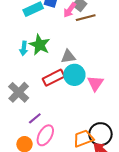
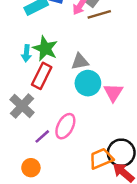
red rectangle: (54, 78) -> (42, 76), moved, turned -35
pink ellipse: (45, 135) -> (65, 126), moved

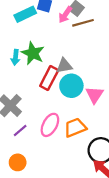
red rectangle: (42, 76) -> (49, 78), moved
purple line: (42, 136) -> (20, 130), moved
orange trapezoid: (101, 159) -> (75, 128), moved

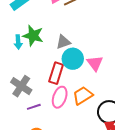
red rectangle: (49, 78) -> (56, 73), moved
purple line: (20, 130) -> (34, 107), turned 32

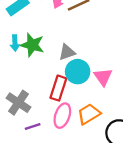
cyan arrow: (18, 42) -> (15, 43), moved

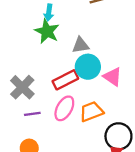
cyan arrow: (15, 43) -> (49, 13), moved
pink triangle: (103, 77) -> (113, 77), turned -30
red rectangle: (58, 88) -> (65, 80), turned 35

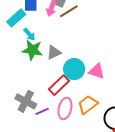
cyan arrow: (49, 13) -> (29, 34), turned -32
gray triangle: (81, 45) -> (54, 52), moved
purple line: (32, 114) -> (42, 111), moved

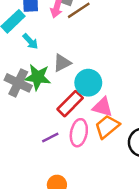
green star: (32, 50) -> (38, 77), moved
pink triangle: (97, 71) -> (103, 107), moved
gray cross: (26, 101) -> (18, 83), moved

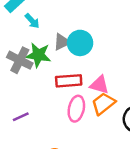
cyan circle: (88, 83) -> (80, 43), moved
red rectangle: (70, 104) -> (69, 81), turned 40
purple line: (50, 137) -> (21, 117), moved

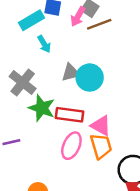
green star: (38, 55) -> (42, 108), moved
orange trapezoid: (103, 104) -> (101, 146), turned 100

